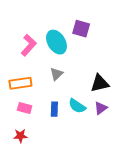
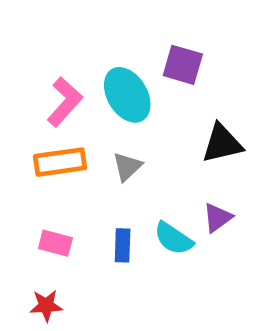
orange rectangle: (20, 83) -> (60, 162), moved
black triangle: (100, 83) -> (222, 143), moved
purple triangle: (101, 108) -> (218, 218), moved

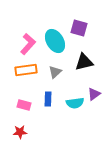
black triangle: (222, 143) -> (84, 62), moved
cyan semicircle: (174, 238) -> (75, 103), turned -42
blue rectangle: (123, 245) -> (48, 99), moved

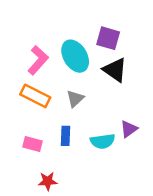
black triangle: (84, 62) -> (115, 70), moved, turned 48
orange rectangle: (26, 70) -> (35, 96), turned 35
red star: (20, 132) -> (48, 181), moved

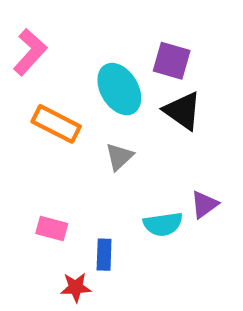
pink L-shape: (38, 60) -> (30, 52), moved
orange rectangle: (35, 96) -> (56, 124), moved
blue rectangle: (66, 136) -> (104, 255), moved

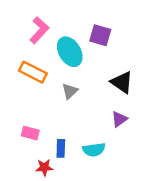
pink L-shape: (30, 52) -> (39, 30), moved
black triangle: (183, 111) -> (122, 82), moved
cyan semicircle: (163, 224) -> (94, 150), moved

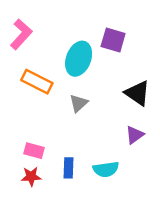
pink L-shape: (39, 30) -> (21, 34), moved
cyan ellipse: (70, 52) -> (79, 59), turned 52
red star: (44, 167) -> (31, 176), moved

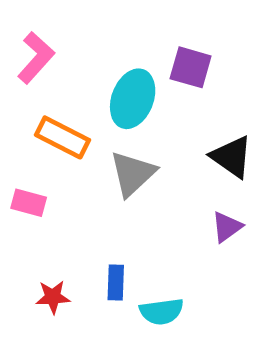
gray triangle: (79, 103) -> (133, 174), size x1.5
pink rectangle: (34, 151) -> (29, 203), moved
cyan semicircle: (106, 169) -> (162, 311), moved

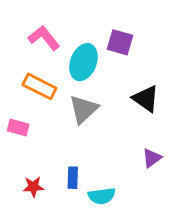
pink L-shape: (36, 58) -> (44, 38), moved, turned -80
purple triangle: (227, 227) -> (152, 158), moved

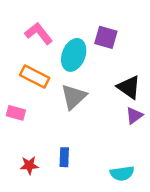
purple triangle: (152, 158) -> (134, 116), moved
cyan semicircle: (102, 196) -> (122, 173), moved

